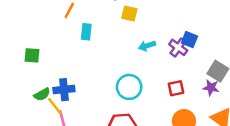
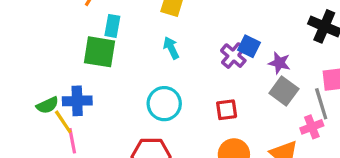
cyan arrow: (147, 46) -> (171, 48), moved, turned 77
green square: (32, 55) -> (99, 52), moved, size x1.5
purple star: (211, 88) -> (279, 63), moved

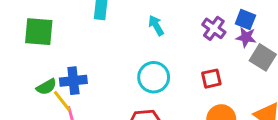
blue square: (249, 46) -> (245, 19), moved
green square: (99, 52) -> (39, 32), moved
purple star: (279, 63) -> (246, 37), moved

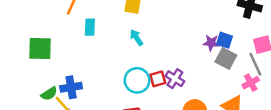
blue square: (245, 19) -> (225, 40), moved
purple cross: (214, 28) -> (175, 79), moved
red square: (211, 79) -> (158, 79), moved

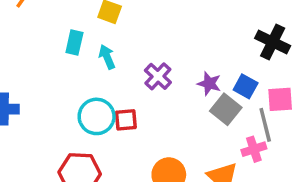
cyan rectangle: (90, 27) -> (74, 42), moved
blue square: (225, 40) -> (246, 86), moved
purple cross: (175, 79) -> (158, 76), moved

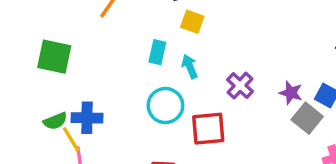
cyan circle: (97, 116) -> (165, 106), moved
red square: (126, 120) -> (208, 129), size x1.5

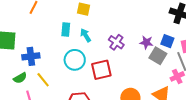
blue cross: (87, 118) -> (31, 56), moved
green semicircle: (55, 121) -> (20, 78), moved
yellow line: (71, 139) -> (43, 80), moved

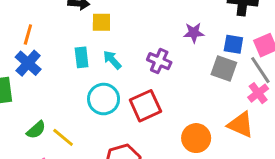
purple star: (146, 42) -> (194, 33), moved
blue cross: (31, 56) -> (28, 63), moved, turned -30
green semicircle: (20, 78) -> (36, 130), moved

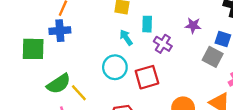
cyan rectangle: (82, 57) -> (147, 24), moved
blue cross: (28, 63) -> (60, 31), turned 36
green semicircle: (36, 130) -> (59, 84), size x1.5

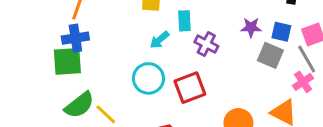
purple star: (193, 25) -> (251, 27), moved
cyan arrow: (126, 38) -> (159, 40), turned -91
green square: (33, 49) -> (67, 61), moved

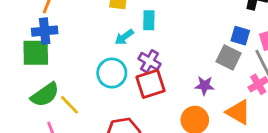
purple star: (251, 27) -> (204, 85), moved
purple cross: (206, 44) -> (149, 61), moved

